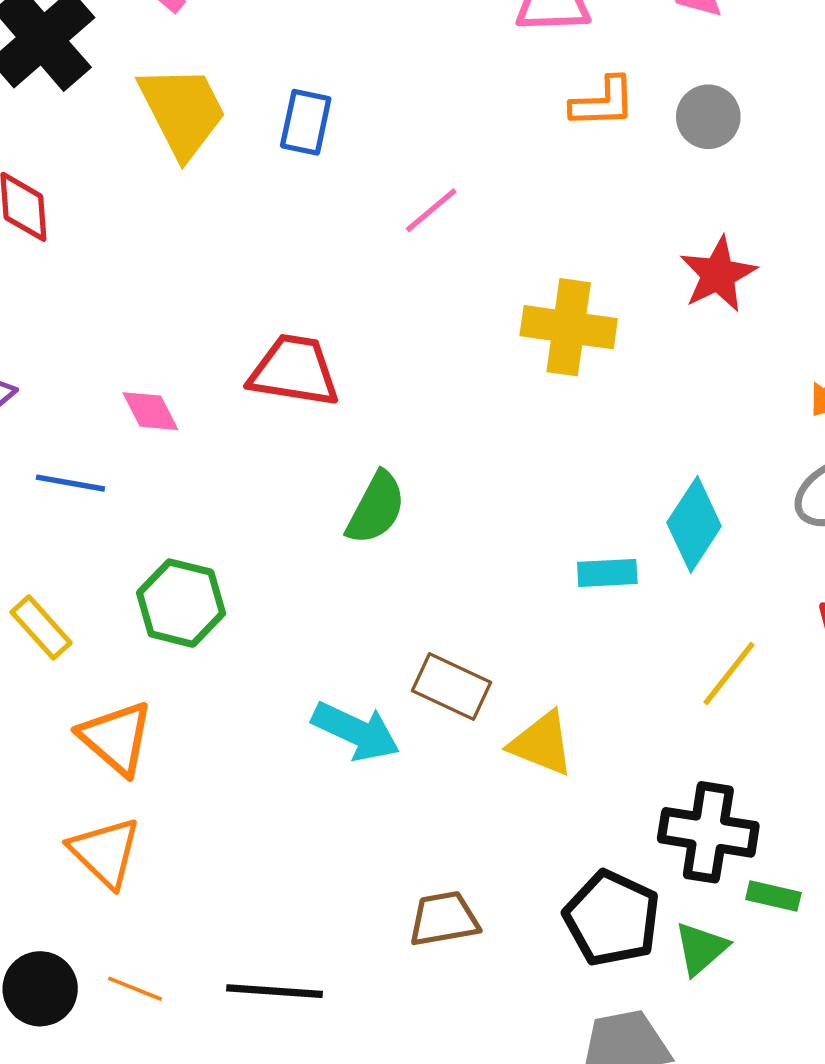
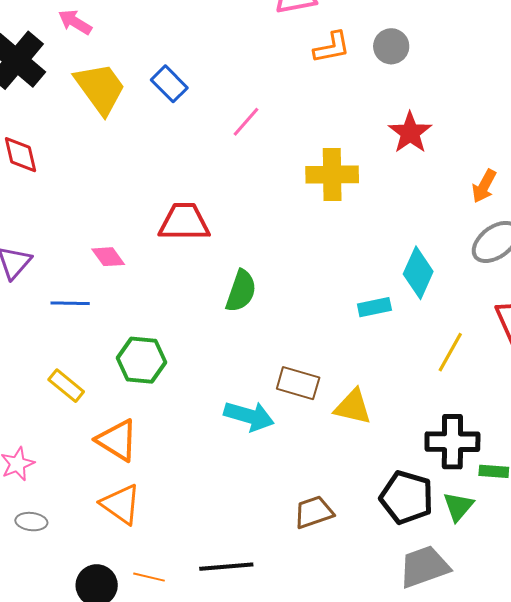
blue rectangle: (306, 122) -> (169, 84), turned -48

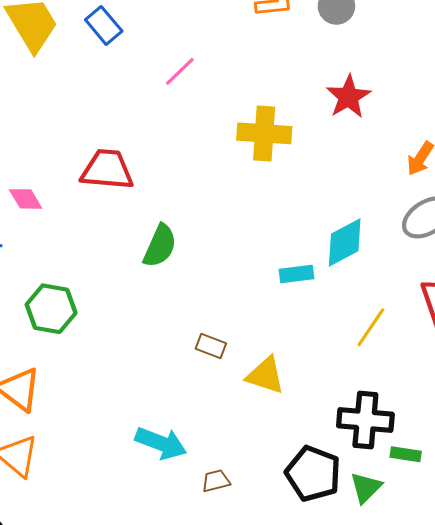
cyan diamond: (418, 273) -> (345, 242), turned 33
brown rectangle: (298, 383) -> (211, 346), size x0.7
cyan arrow: (249, 416) -> (161, 443), moved
brown trapezoid: (314, 512) -> (216, 481), size x0.7

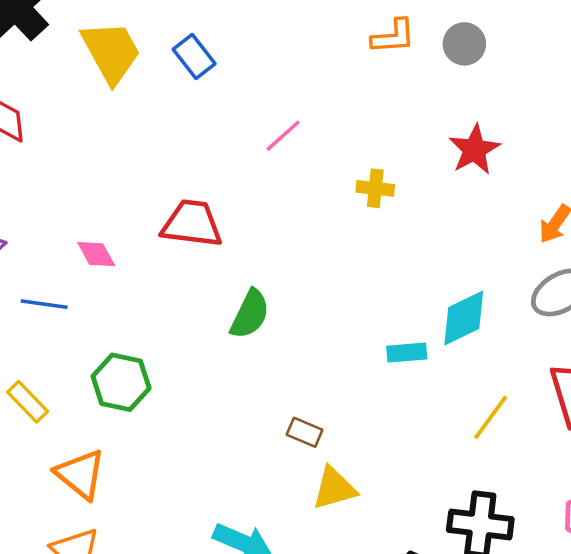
pink line: (180, 71) -> (283, 136), moved
yellow cross: (264, 133) -> (375, 188), size x0.6
yellow triangle: (265, 375) -> (334, 488), moved, turned -36

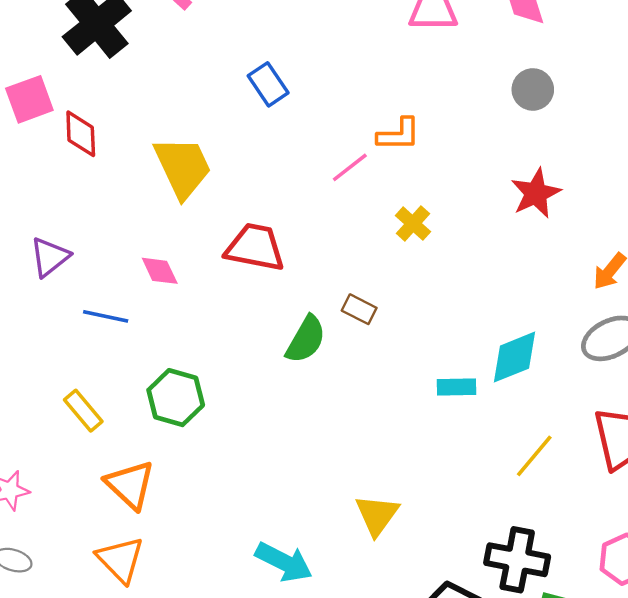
orange L-shape: (393, 37) -> (399, 135), moved
yellow trapezoid: (111, 52) -> (183, 167), moved
yellow cross: (375, 188) -> (413, 224), moved, turned 32
brown rectangle: (305, 432) -> (359, 309), moved
yellow triangle: (334, 488) -> (377, 515), turned -42

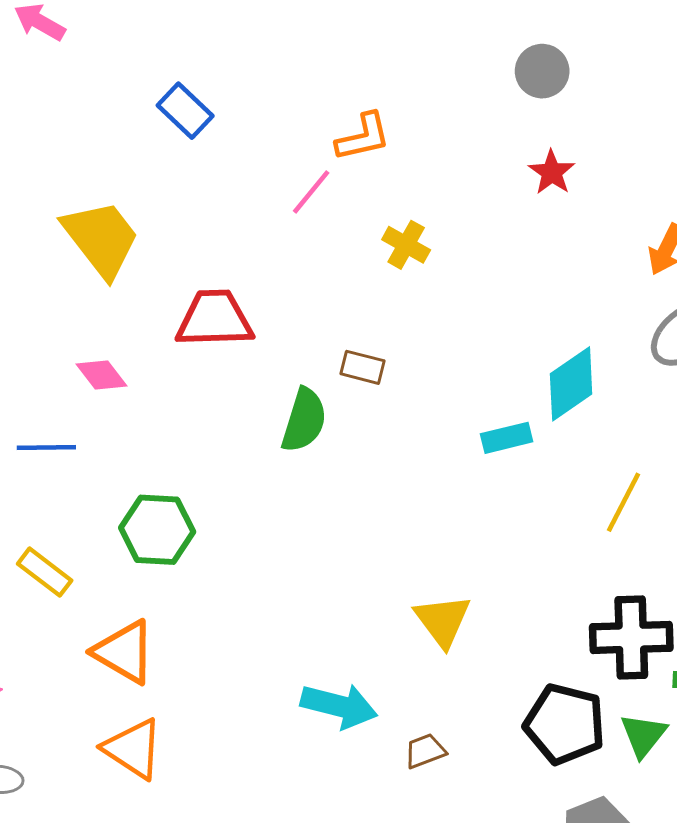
gray circle: (533, 89) -> (542, 71), moved
red star: (536, 193) -> (552, 172), size x0.7

